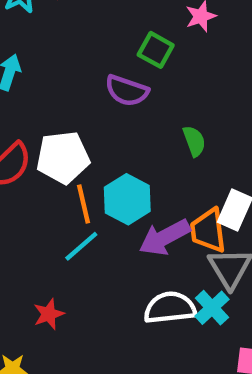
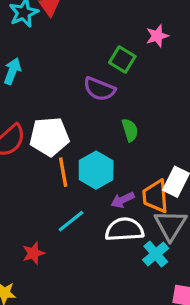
green semicircle: (194, 141) -> (130, 130), moved
purple arrow: (165, 237) -> (123, 200), size x0.6
cyan line: (81, 246) -> (71, 221), moved
white semicircle: (170, 308) -> (124, 229), moved

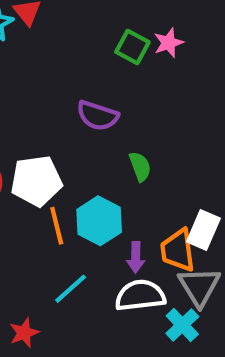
green square: (122, 59) -> (132, 47), moved
purple arrow: (123, 200) -> (136, 257), turned -60

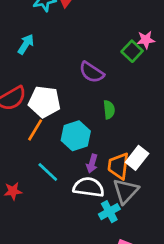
green square: (132, 47) -> (132, 51), moved
orange line: (57, 226) -> (35, 130), moved, turned 30
cyan line: (71, 289) -> (48, 172), turned 70

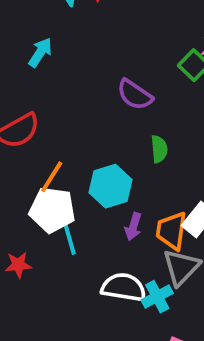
white pentagon: (44, 102) -> (52, 210), moved
cyan line: (48, 172) -> (69, 238), turned 30
white semicircle: (89, 187) -> (124, 287), moved

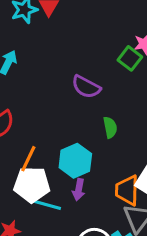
purple arrow: (133, 227) -> (79, 190), moved
cyan line: (69, 238) -> (48, 205), turned -52

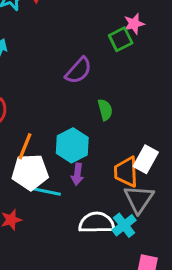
green square: (130, 58) -> (121, 39), turned 30
purple semicircle: (86, 87) -> (78, 71), turned -72

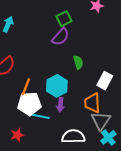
green square: (121, 39) -> (64, 19), moved
white rectangle: (146, 159) -> (105, 81), moved
cyan cross: (124, 225) -> (108, 137), moved

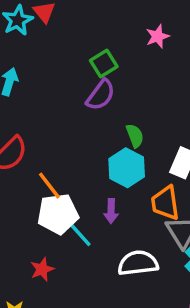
cyan hexagon: (57, 86) -> (127, 168), moved
orange line: (26, 87) -> (49, 186), turned -54
cyan line: (41, 116) -> (79, 234), turned 42

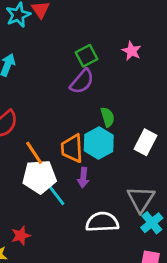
pink star: (158, 36) -> (132, 51), moved, turned -30
orange trapezoid: (165, 203) -> (72, 148), moved
red star: (42, 269) -> (21, 236), moved

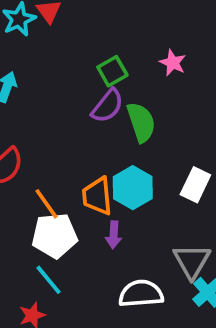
green semicircle: (108, 117) -> (141, 122), moved, size x1.5
cyan line: (56, 194) -> (48, 280), moved

